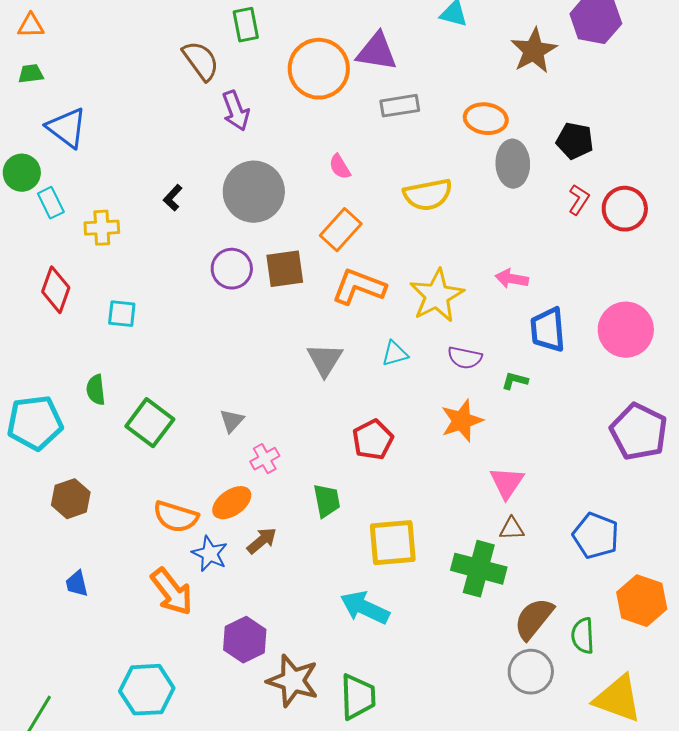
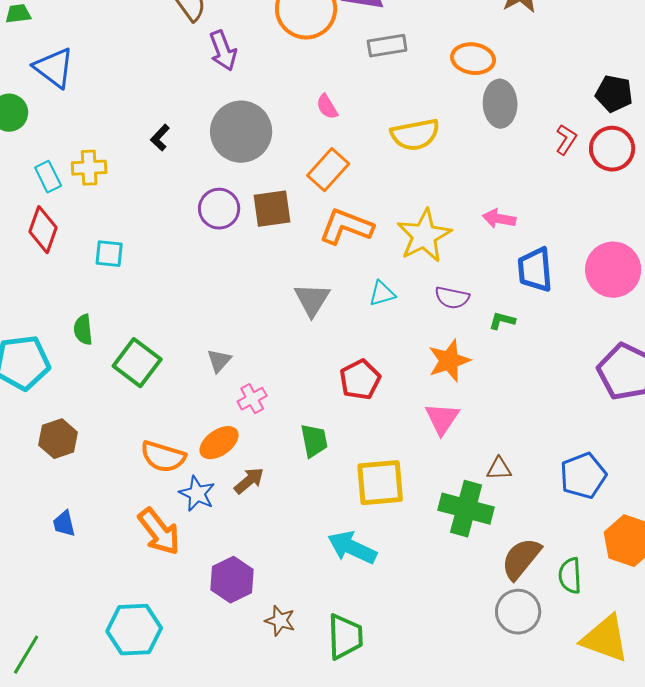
black pentagon: (575, 141) -> (614, 94), moved
cyan rectangle: (51, 203) -> (48, 177), moved
pink triangle: (507, 483) -> (442, 419), moved
blue pentagon: (596, 536) -> (583, 476), turned 30
brown star: (293, 681) -> (280, 621), size x0.6

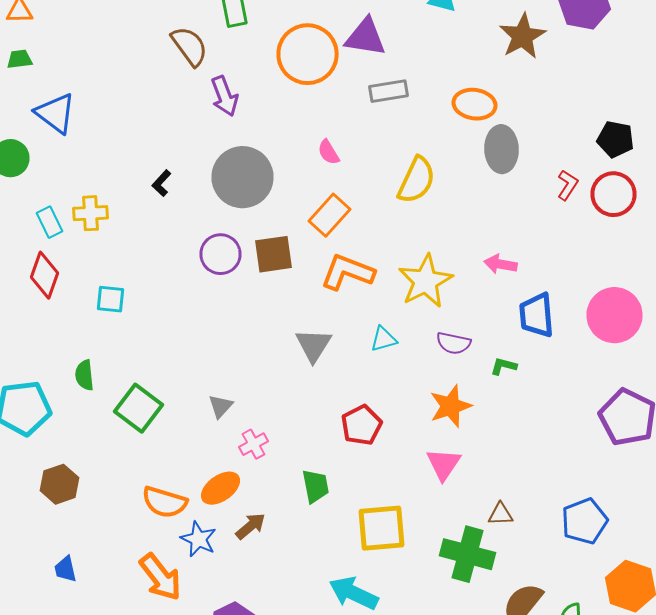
yellow semicircle: (415, 135) -> (416, 180), turned -54

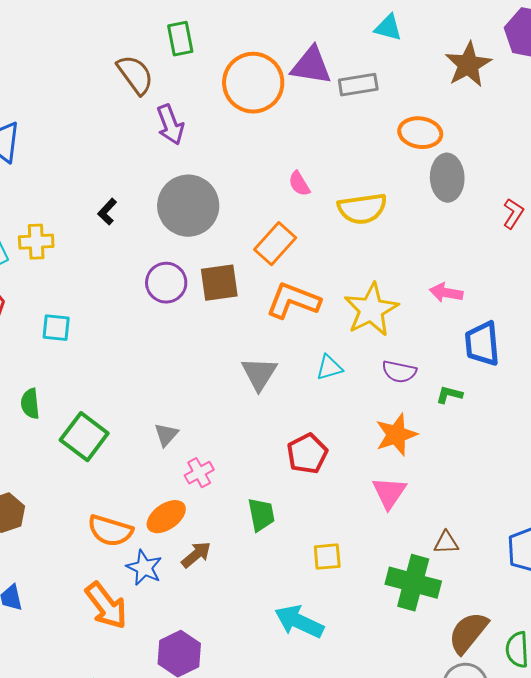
gray rectangle: (388, 91) -> (358, 85), moved
pink semicircle: (328, 152) -> (299, 184), moved
yellow semicircle: (416, 180) -> (362, 209), turned 57
yellow square: (382, 528) -> (327, 557), size x0.6

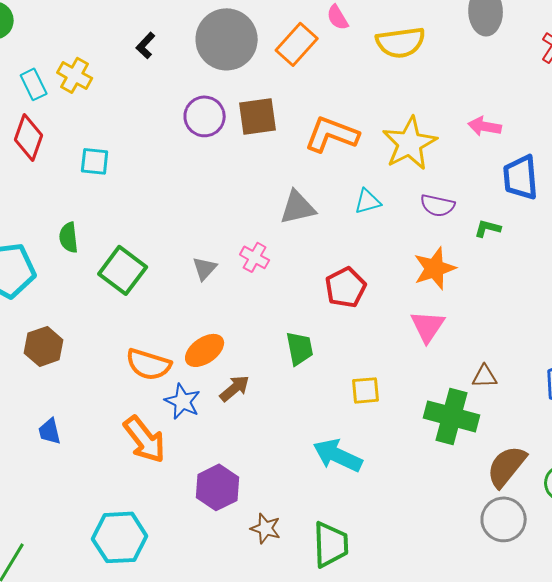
yellow cross: (36, 242) -> (75, 75), turned 32
orange rectangle: (275, 244) -> (297, 44), moved
gray triangle: (259, 374) -> (298, 207), turned 45
pink cross: (199, 473) -> (255, 257), moved, turned -32

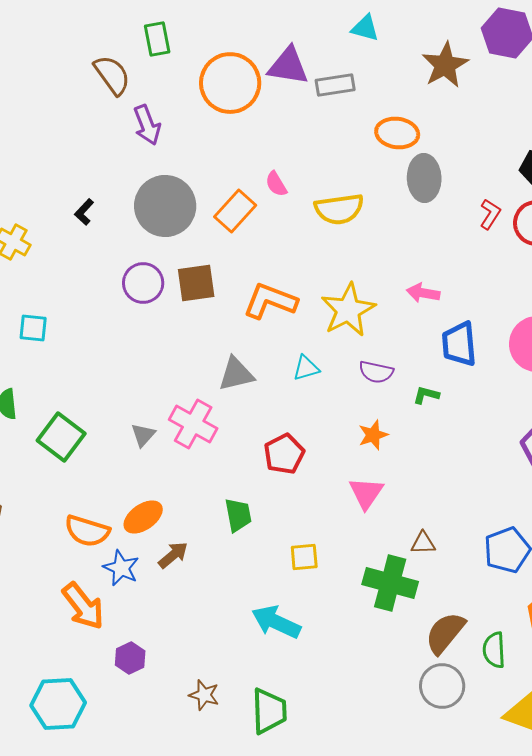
pink cross: (255, 257) -> (193, 424), size x1.6
orange star: (435, 268) -> (373, 435), size x0.7
purple hexagon: (218, 487) -> (130, 658), moved, size x0.7

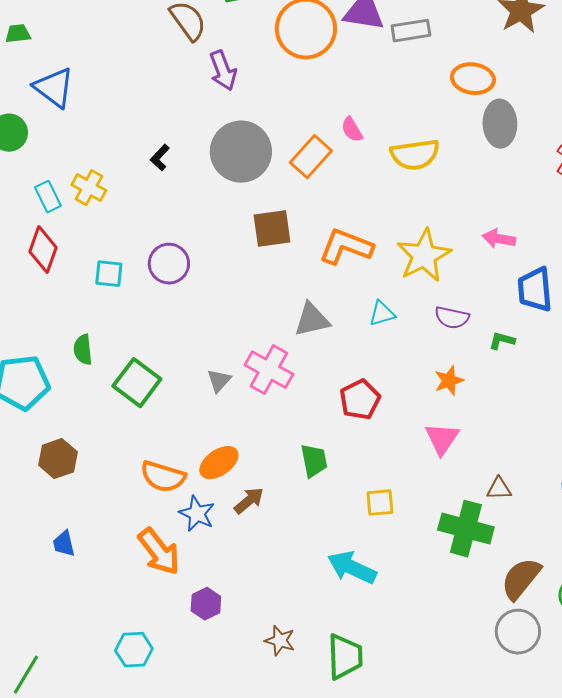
purple circle: (143, 283) -> (169, 264), moved
cyan hexagon: (58, 704) -> (134, 650), size x0.7

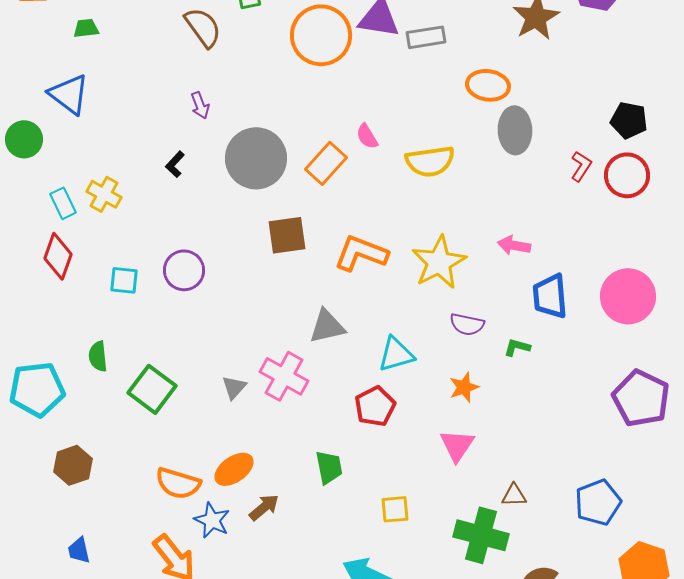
green trapezoid: (18, 34) -> (86, 28), moved
purple arrow: (223, 71) -> (200, 105), moved, size x0.7
cyan triangle: (382, 314) -> (396, 354), moved, size x1.4

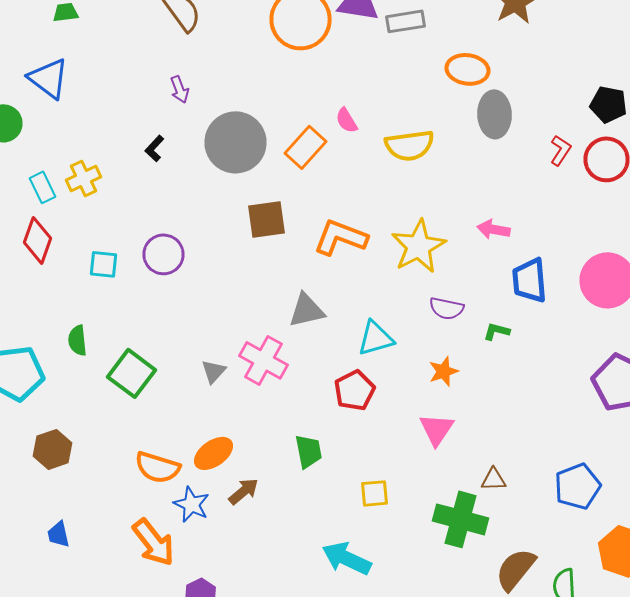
yellow cross: (104, 194) -> (84, 178), turned 36

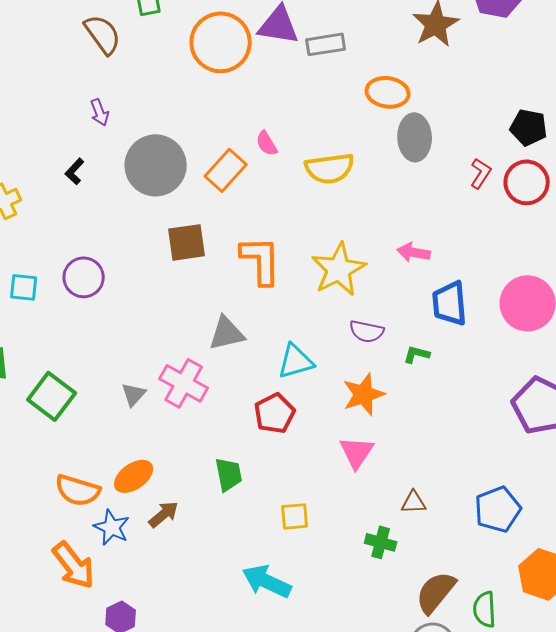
orange L-shape: (340, 237) -> (261, 260), turned 68
orange star: (444, 371) -> (364, 394), size x1.4
green cross: (460, 519) -> (381, 542), size x0.6

